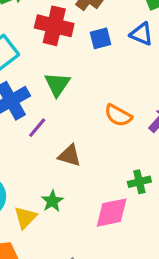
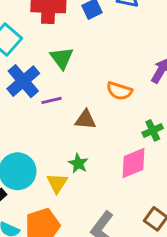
orange semicircle: (118, 115) -> (119, 91), moved
purple line: (37, 128) -> (51, 100), turned 48

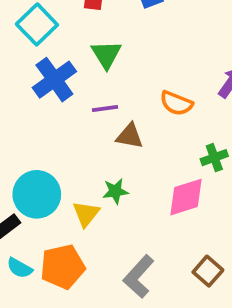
purple line: (51, 100) -> (105, 109), moved
green star: (78, 163) -> (115, 191), turned 30

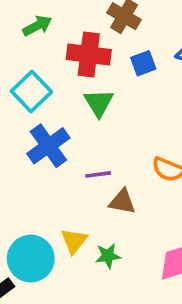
green triangle: (106, 54) -> (99, 103), moved
yellow triangle: (86, 214) -> (74, 241), moved

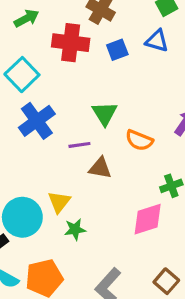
green triangle: (99, 103) -> (105, 113), moved
green star: (108, 256) -> (75, 229), moved

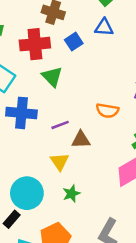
green triangle: (105, 113) -> (52, 77), moved
blue cross: (37, 121) -> (21, 113), turned -36
yellow triangle: (59, 202) -> (60, 162), moved

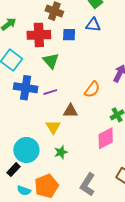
blue square: (74, 42) -> (69, 35), turned 32
orange semicircle: (107, 111) -> (92, 89), turned -66
purple line: (60, 125) -> (50, 92), moved

